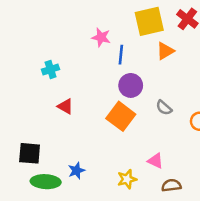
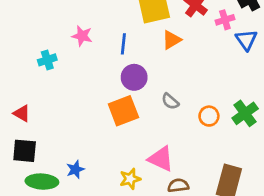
pink star: (101, 37) -> (82, 36), moved
red triangle: (65, 106) -> (22, 113), moved
orange square: (121, 116) -> (123, 111), turned 32
pink triangle: (155, 161) -> (161, 159), size x1.5

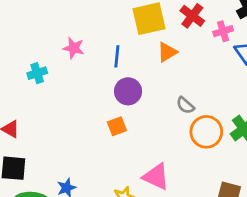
gray semicircle: (170, 101) -> (185, 105), moved
orange square: (123, 111) -> (117, 126), size x0.6
orange circle: (209, 116) -> (206, 132), size x1.5

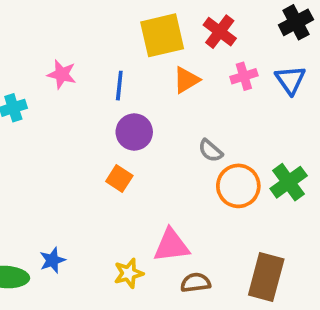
pink cross: (223, 31) -> (244, 76), moved
orange square: (117, 126) -> (119, 178), turned -36
pink triangle: (156, 177) -> (171, 245), turned -32

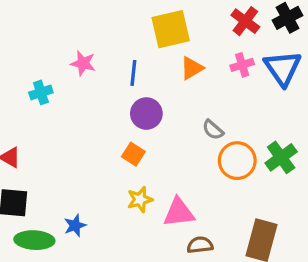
red cross: (220, 32) -> (245, 21), moved
blue triangle: (290, 80) -> (283, 68), size x1.4
yellow star: (129, 273) -> (140, 200), moved

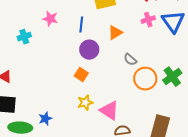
orange triangle: (192, 68) -> (115, 33), moved
pink triangle: (179, 213) -> (109, 111), turned 40

